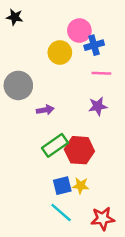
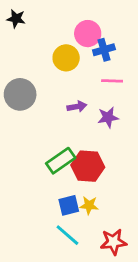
purple arrow: (45, 110) -> (77, 107), moved

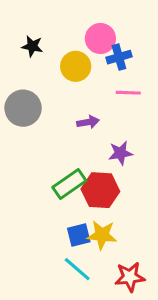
black star: (16, 19) -> (32, 46), moved
purple star: (108, 117) -> (121, 153), moved
yellow star: (89, 205) -> (102, 235), size x1.4

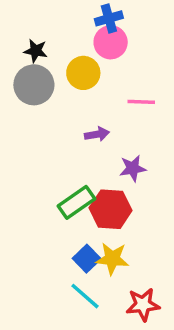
blue cross: (119, 57) -> (109, 18), moved
gray circle: (23, 108) -> (34, 85), moved
blue square: (79, 235) -> (87, 259), turned -30

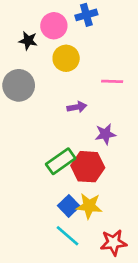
pink circle: (111, 42) -> (54, 26), moved
gray circle: (34, 85) -> (19, 85), moved

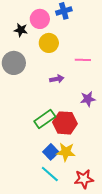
purple star: (105, 134) -> (88, 99), moved

